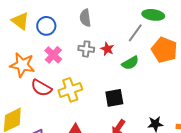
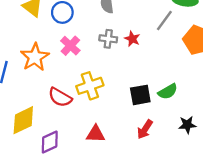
green semicircle: (130, 63) -> (168, 92), moved
orange star: (22, 65) -> (35, 57), turned 30
red semicircle: (41, 88) -> (60, 97), moved

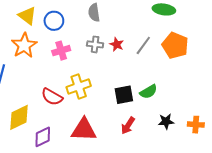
gray line: (164, 20) -> (143, 45), moved
pink cross: (70, 46) -> (61, 51), turned 30
orange star: (35, 57) -> (24, 45), moved
red triangle: (96, 134) -> (84, 130), size x1.5

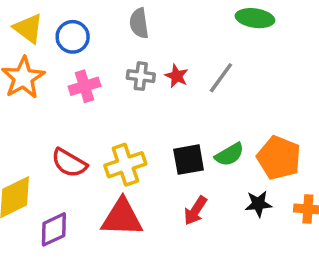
orange pentagon: (175, 45) -> (279, 158), moved
yellow cross: (79, 87) -> (125, 165), moved

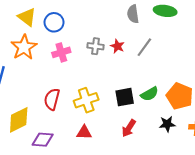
gray semicircle: (139, 23) -> (133, 14), moved
red semicircle: (69, 163) -> (52, 99), turned 75
red triangle: (122, 218) -> (84, 132), size x0.6
purple diamond: (54, 229) -> (43, 140), turned 30

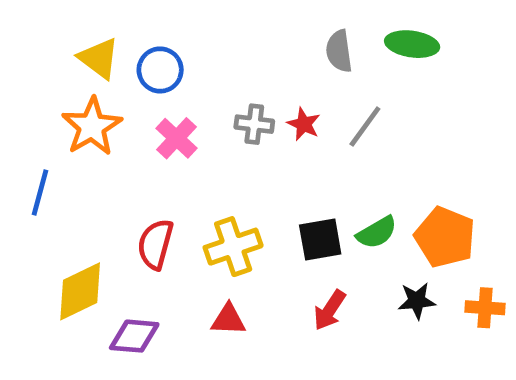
pink cross: (61, 52) -> (177, 138), turned -30

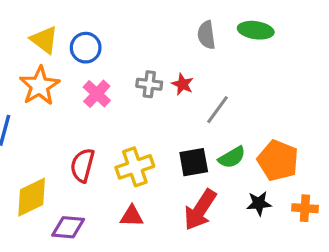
gray line: (365, 126) -> (218, 110), moved
red arrow: (330, 310) -> (200, 210), size x1.5

